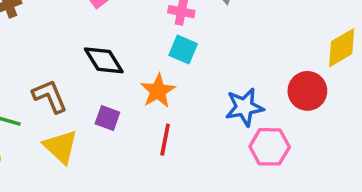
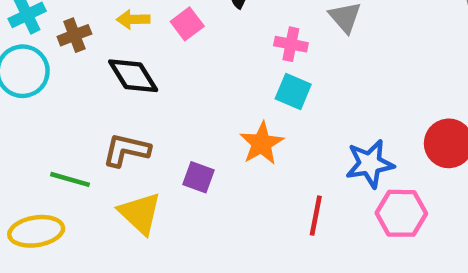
black diamond: (104, 60) -> (133, 76), moved
brown L-shape: (50, 96) -> (126, 150), turned -54
red line: (165, 140) -> (316, 216), moved

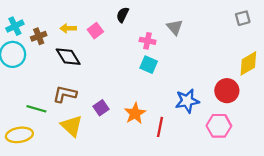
orange star: (262, 143) -> (135, 113), moved
purple square: (198, 177) -> (101, 108), turned 35
pink hexagon: (401, 213) -> (219, 126), moved

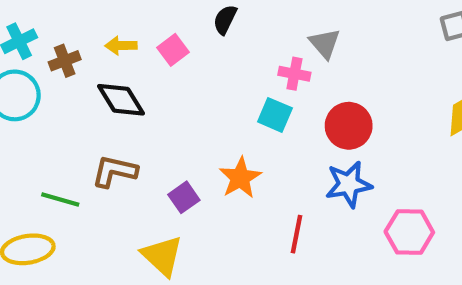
pink cross: (148, 41) -> (294, 74), moved
red circle: (227, 91) -> (349, 126), moved
orange star: (135, 113) -> (240, 178), moved
yellow triangle: (72, 126) -> (162, 256), moved

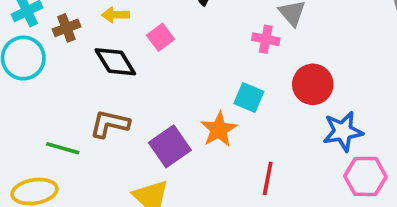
pink square: (173, 50) -> (160, 37), moved
cyan square: (275, 115) -> (249, 98), moved
blue star: (349, 184) -> (343, 131), moved
purple square: (184, 197) -> (170, 146), size x1.5

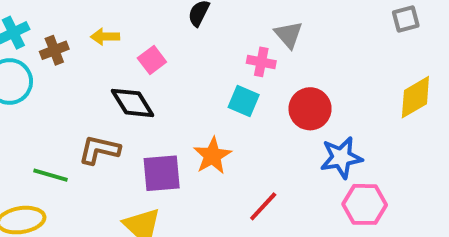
black diamond: (115, 62) -> (132, 103), moved
cyan square: (249, 98) -> (244, 101), moved
purple square: (170, 146) -> (162, 173), turned 30
red line: (268, 178) -> (263, 206), turned 32

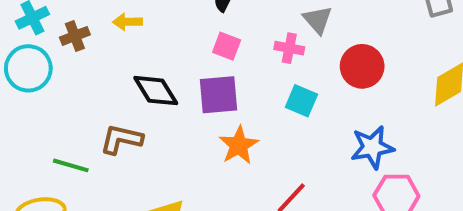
pink square: (152, 60) -> (227, 46), moved, turned -32
cyan square: (244, 101) -> (301, 101), moved
red circle: (310, 109) -> (362, 66), moved
purple square: (162, 173) -> (218, 95), moved

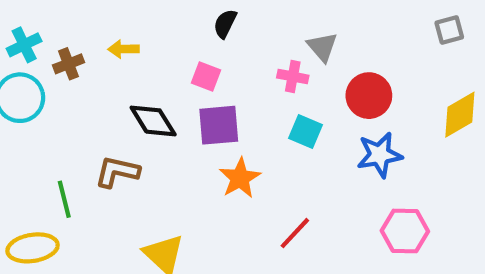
pink square: (227, 46) -> (206, 77), moved
blue star: (372, 147) -> (379, 155), moved
green line: (71, 165) -> (64, 199), turned 60

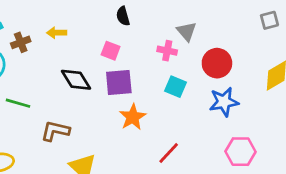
black semicircle: (225, 24) -> (123, 16), turned -42
brown L-shape: (117, 172) -> (55, 131), moved
green line: (64, 199) -> (18, 103), moved, turned -60

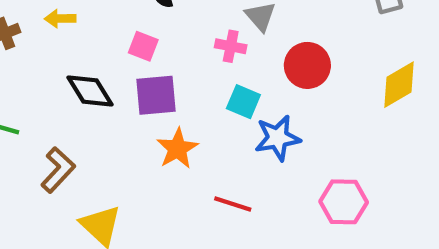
blue star: (224, 102) -> (278, 138), moved
brown L-shape: (55, 131) -> (58, 170), turned 120
red line: (169, 153) -> (233, 204), turned 65

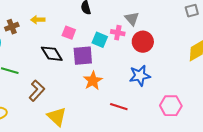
pink square: (143, 46) -> (69, 33), moved
red circle: (307, 65) -> (143, 42), moved
cyan square: (243, 102) -> (100, 40), moved

